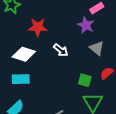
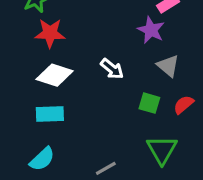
red star: (38, 27) -> (50, 33), moved
green square: (85, 80) -> (149, 103), moved

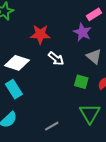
red star: (50, 33) -> (40, 34), moved
cyan rectangle: (50, 114) -> (14, 89), turned 60

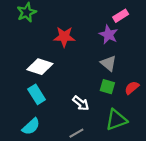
gray triangle: (94, 57) -> (109, 63), moved
white arrow: (56, 59) -> (81, 103), moved
green triangle: (90, 113) -> (116, 120), turned 40

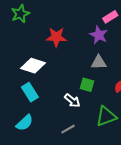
gray triangle: (109, 63) -> (99, 62), turned -42
green square: (107, 87) -> (87, 85), moved

